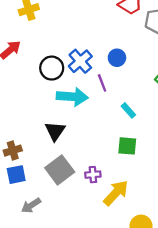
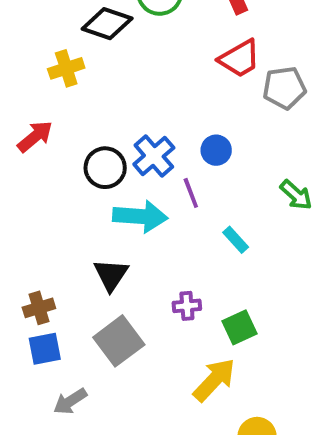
green square: (127, 146) -> (240, 327), moved, turned -30
purple cross: (93, 175) -> (187, 306), moved

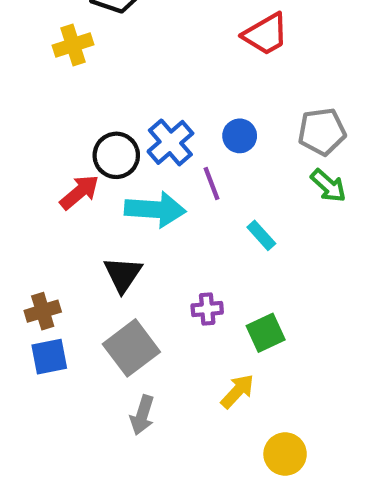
gray pentagon: (284, 88) -> (322, 132), moved
red arrow: (35, 137) -> (79, 192), moved
yellow arrow: (214, 380) -> (237, 391), size x0.7
gray arrow: (70, 401) -> (142, 415), moved, turned -40

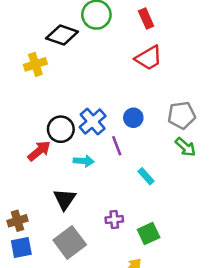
cyan arrow: (155, 209) -> (84, 161), size x0.6

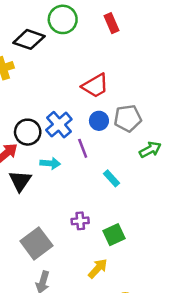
red trapezoid: (149, 58) -> (95, 86), moved
gray pentagon: (182, 115) -> (128, 118), moved
green arrow: (185, 147) -> (150, 150), turned -70
black triangle: (65, 199) -> (20, 181), moved

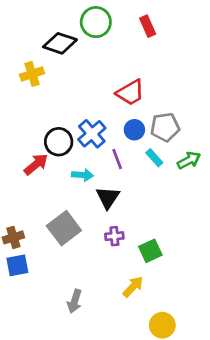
cyan rectangle: (112, 178) -> (154, 158), moved
black triangle: (20, 181) -> (108, 198), moved
gray square: (36, 243) -> (64, 228), moved

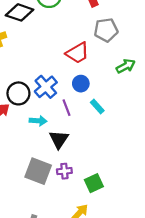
gray pentagon: (165, 127) -> (106, 30), moved
green arrow: (189, 160) -> (126, 66), moved
gray square: (64, 228) -> (38, 171), moved, turned -32

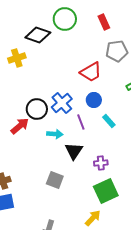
gray square: (38, 171) -> (55, 180), size x0.7
purple cross: (64, 171) -> (101, 163), moved
green square: (94, 183) -> (106, 191), size x1.4

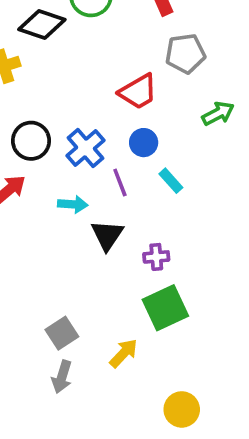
black circle: (37, 109) -> (31, 141), moved
gray square: (55, 180) -> (62, 333), moved, turned 36
yellow arrow: (93, 218) -> (124, 353), moved

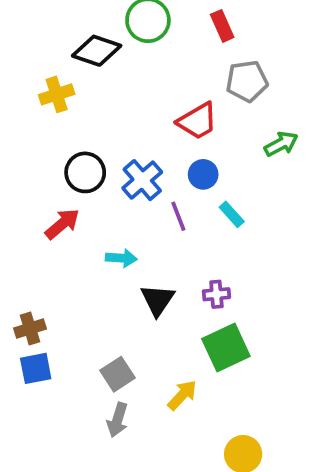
cyan arrow: (73, 204) -> (121, 258), moved
black triangle: (107, 235) -> (157, 300), moved

